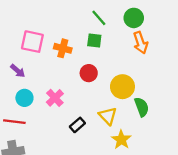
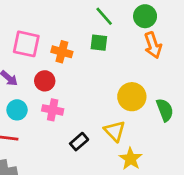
red circle: (89, 73) -> (45, 81), moved
pink cross: (55, 98) -> (53, 110), turned -36
green semicircle: (142, 107) -> (165, 110), moved

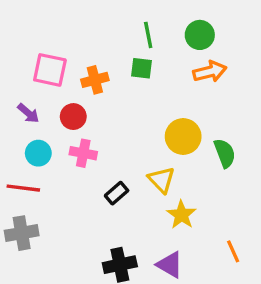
green line: (104, 16) -> (148, 35), turned 30
orange arrow: (153, 45) -> (210, 72), turned -85
orange cross: (62, 52) -> (95, 80), turned -30

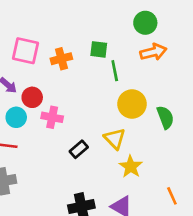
green line: (148, 35) -> (115, 71), moved
red circle: (73, 117) -> (32, 97), moved

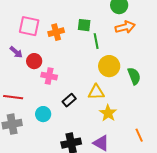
cyan circle: (16, 117) -> (43, 114), moved
yellow triangle: (115, 139) -> (96, 92), turned -48

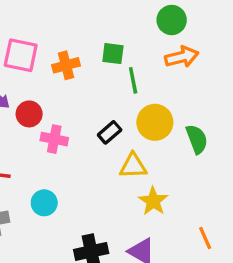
black rectangle: (69, 100) -> (110, 132), moved

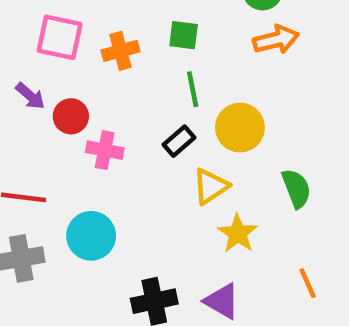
green line: (133, 80) -> (193, 89), moved
green semicircle: (197, 139) -> (296, 188), moved
yellow triangle: (133, 166) -> (211, 186), turned -32
cyan circle: (44, 203) -> (91, 236), size x1.4

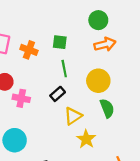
orange cross: (120, 51) -> (29, 50), turned 35
yellow circle: (240, 128) -> (98, 81), moved
green semicircle: (296, 188) -> (107, 108), moved

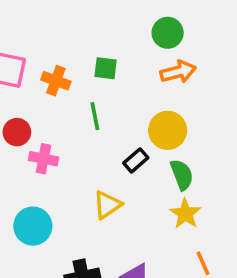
green line: (64, 69) -> (95, 116), moved
black rectangle: (58, 94) -> (136, 160), moved
yellow triangle: (73, 116) -> (107, 205), moved
yellow star: (86, 139) -> (185, 214), moved

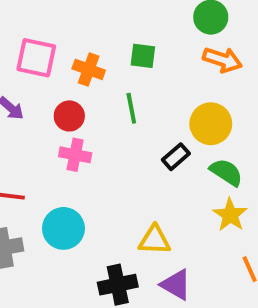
orange arrow: (178, 72) -> (222, 60), turned 32
red circle: (17, 132) -> (69, 116), moved
green semicircle: (182, 175) -> (226, 172), turned -36
yellow triangle: (107, 205) -> (155, 240), moved, turned 36

